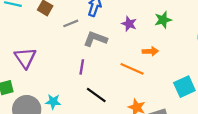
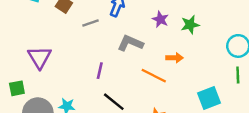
purple star: (129, 24) -> (160, 19), moved
gray L-shape: (95, 39) -> (130, 43), moved

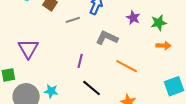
orange arrow: (175, 58) -> (163, 46), moved

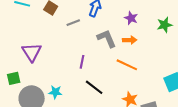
green star: (159, 23) -> (165, 25), moved
gray L-shape: (107, 38) -> (107, 38), turned 45
orange arrow: (163, 46) -> (130, 40), moved

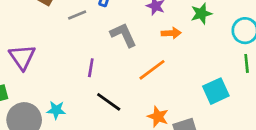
orange arrow: (130, 40) -> (171, 33), moved
orange line: (127, 65) -> (152, 70), turned -60

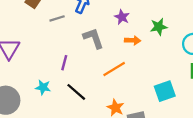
cyan star: (56, 110) -> (43, 87), moved

